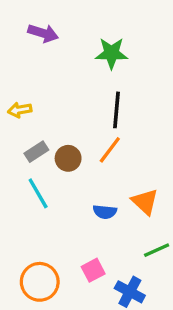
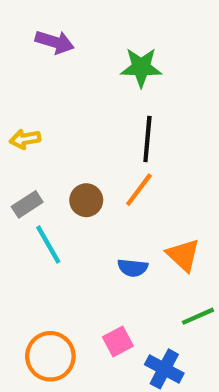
gray rectangle: (36, 152) -> (27, 204), moved

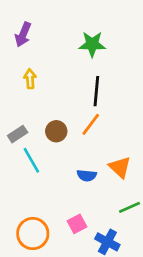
purple arrow: (55, 42) -> (23, 34), moved, turned 95
yellow arrow: (25, 139) -> (30, 79), moved, turned 96

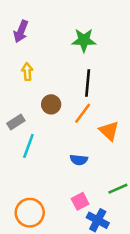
brown circle: (56, 131) -> (51, 104), moved
cyan line: (31, 160) -> (28, 146), turned 50
orange triangle: (120, 167) -> (109, 131), moved
pink square: (77, 224) -> (80, 201), moved

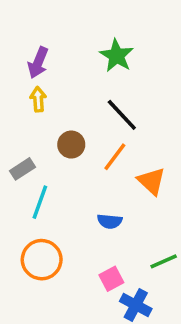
purple arrow: (21, 31) -> (38, 63), moved
green star: (84, 40) -> (117, 56), turned 30
black line: (88, 83) -> (122, 115), turned -48
orange circle: (30, 213) -> (42, 260), moved

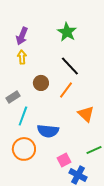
orange triangle: (151, 181) -> (86, 114), moved
blue semicircle: (110, 221) -> (48, 131), moved, size x1.5

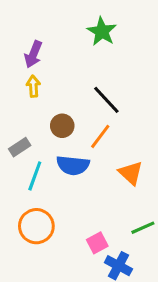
green star: (67, 32) -> (102, 31), moved
blue semicircle: (48, 131) -> (73, 165), moved

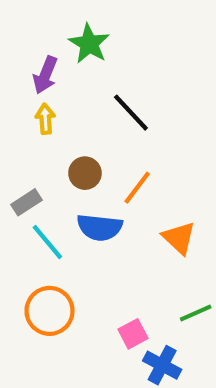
green star: (102, 31) -> (89, 44), moved
black line: (106, 100) -> (131, 113), moved
cyan line: (35, 176) -> (47, 242), turned -60

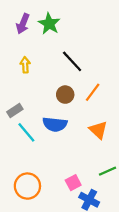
purple arrow: (45, 75) -> (23, 24), moved
brown circle: (85, 173) -> (65, 95), moved
orange line: (137, 188) -> (93, 92), moved
orange circle: (49, 311) -> (27, 186), moved

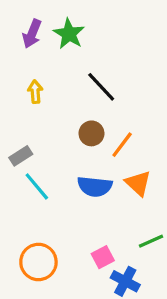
orange line: (93, 92) -> (122, 145), moved
blue semicircle: (55, 124) -> (95, 186), moved

